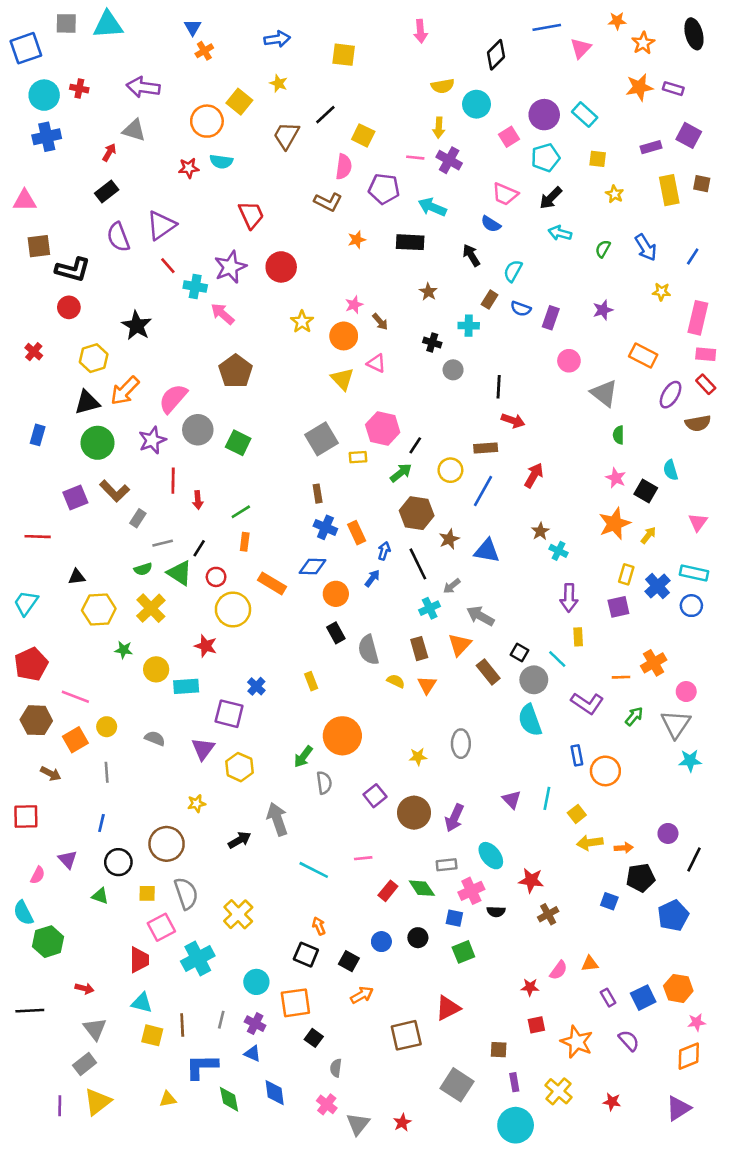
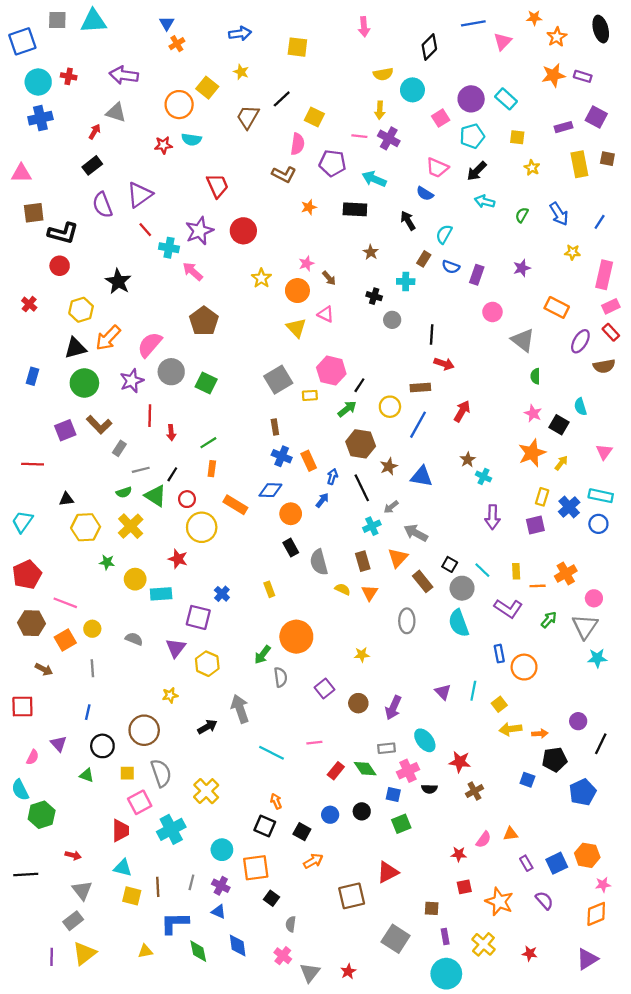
pink rectangle: (706, 354) -> (611, 306), turned -30
yellow rectangle: (578, 637) -> (516, 571), moved
gray ellipse: (461, 744) -> (407, 621), moved
brown circle: (414, 813) -> (358, 703), size x0.7

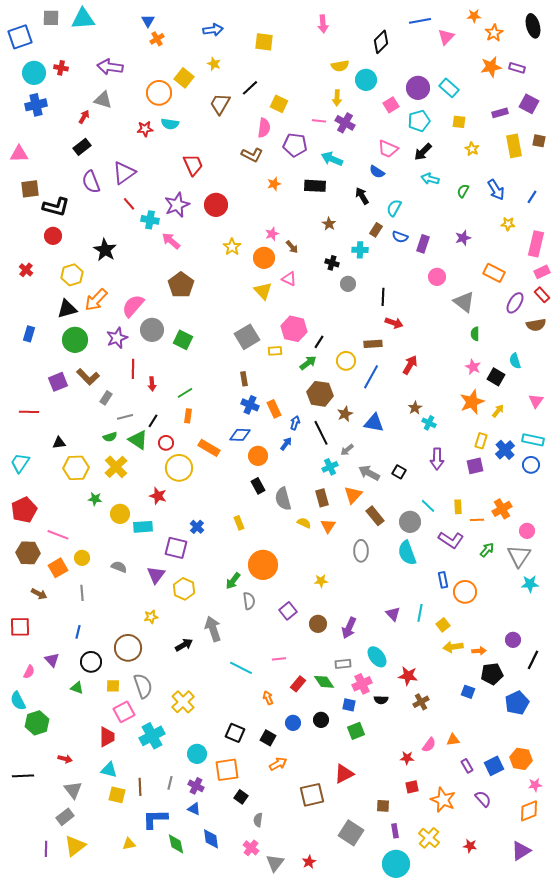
black square: (450, 564) -> (399, 472), moved
orange arrow: (276, 801) -> (268, 698), moved

